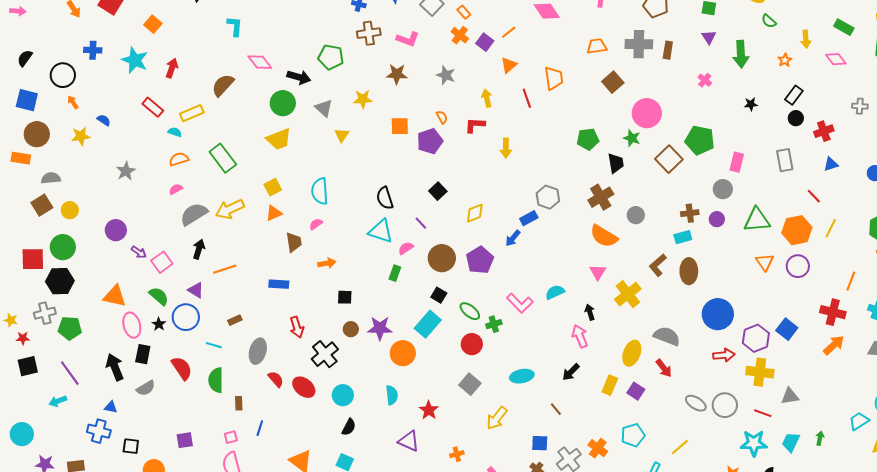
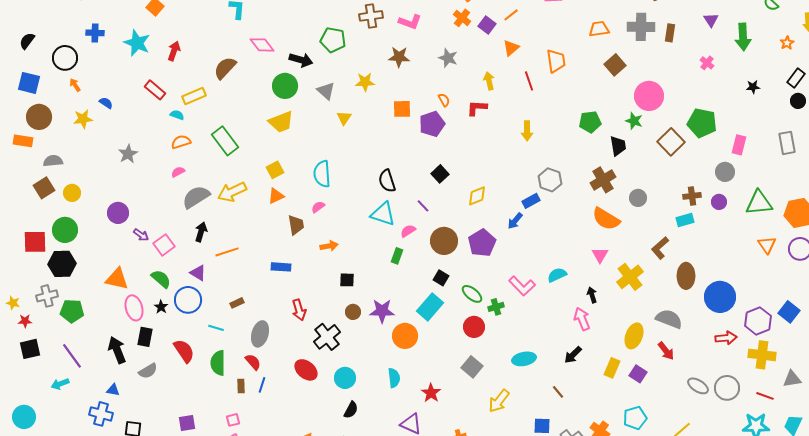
yellow arrow: (506, 148) -> (527, 131), moved
brown ellipse: (689, 271) -> (686, 276), moved
red semicircle: (276, 379) -> (253, 362), moved
blue line: (260, 428) -> (262, 385), moved

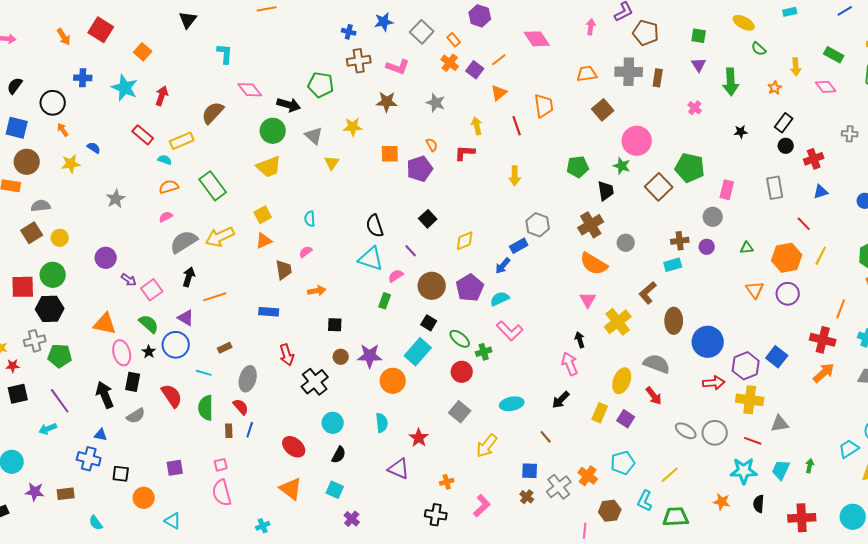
cyan semicircle: (322, 174) -> (310, 219), size x0.6
green triangle: (759, 203) -> (747, 248), size x0.5
cyan semicircle: (557, 275) -> (500, 299), moved
red ellipse: (306, 370) -> (294, 447), moved

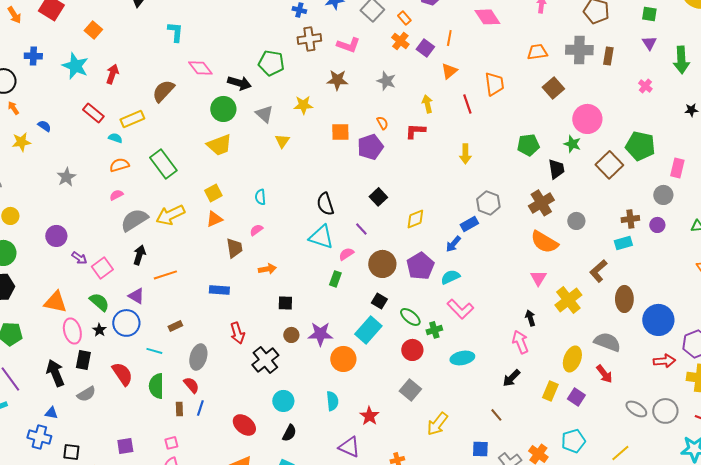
orange line: (499, 60) -> (449, 38), turned -42
cyan ellipse: (512, 404) -> (462, 358), moved

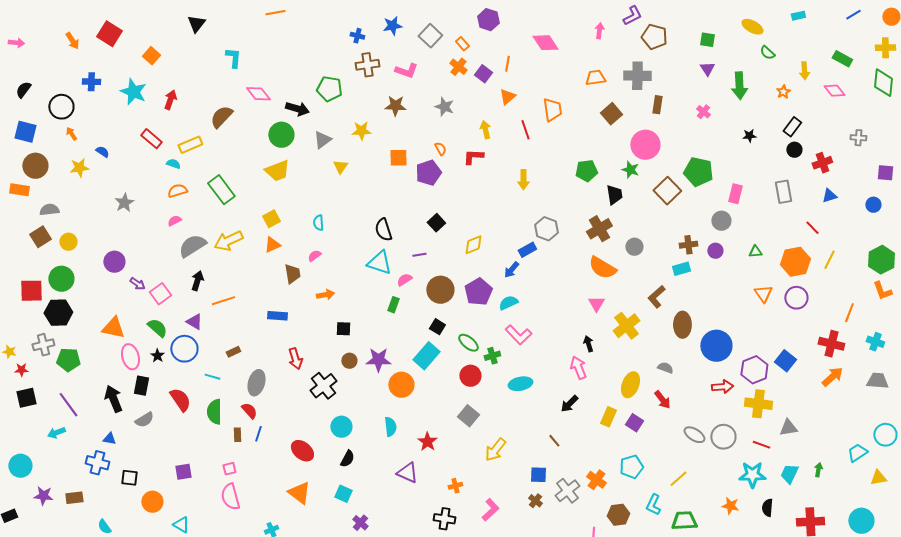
brown rectangle: (608, 56) -> (657, 105), moved
gray triangle: (264, 114) -> (322, 140), turned 42
purple line: (361, 229) -> (419, 255), turned -56
gray semicircle: (607, 342) -> (665, 368), size x0.6

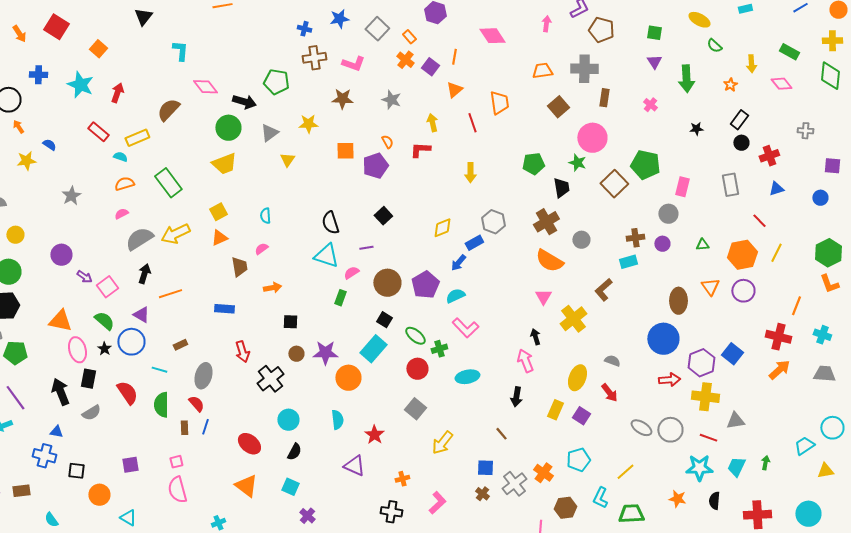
yellow diamond: (473, 245) -> (442, 228), moved
brown ellipse: (682, 325) -> (678, 301), moved
black arrow: (569, 404) -> (516, 397), turned -36

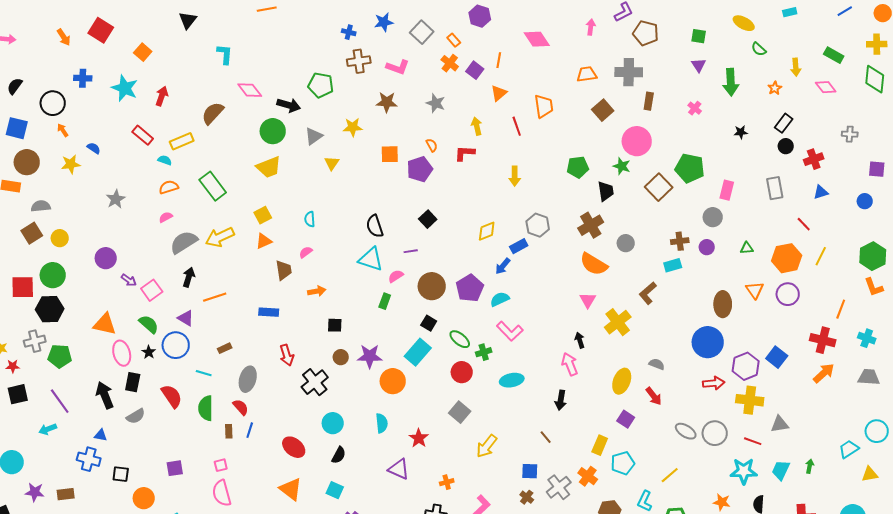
yellow rectangle: (555, 410) -> (600, 445), moved

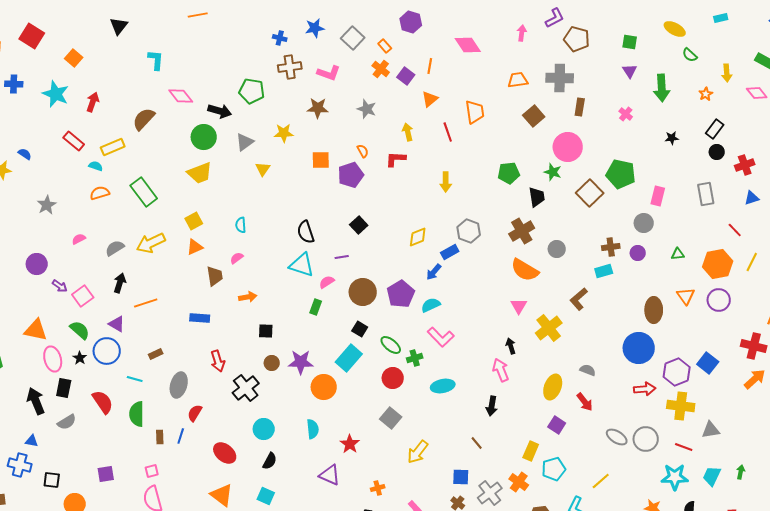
pink semicircle: (166, 217) -> (79, 239), moved
gray semicircle: (184, 242) -> (115, 248), size x0.7
red semicircle: (241, 407) -> (195, 413), moved, turned -108

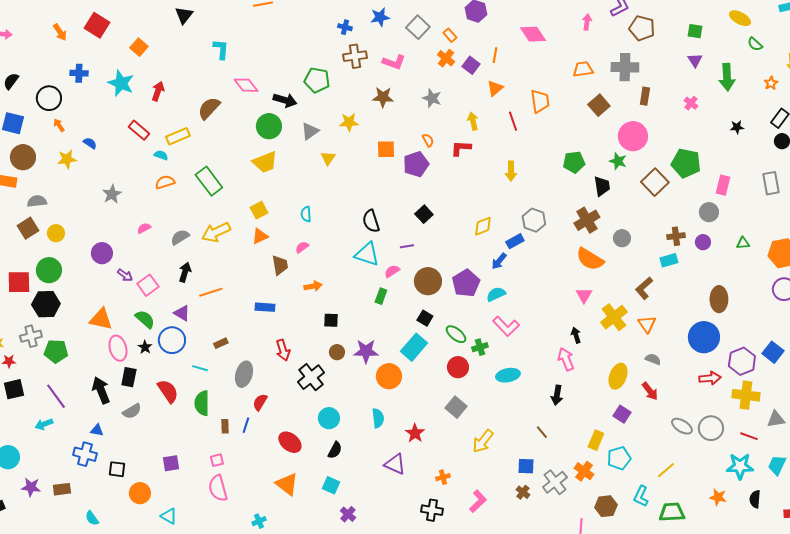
orange triangle: (686, 296) -> (647, 324), moved

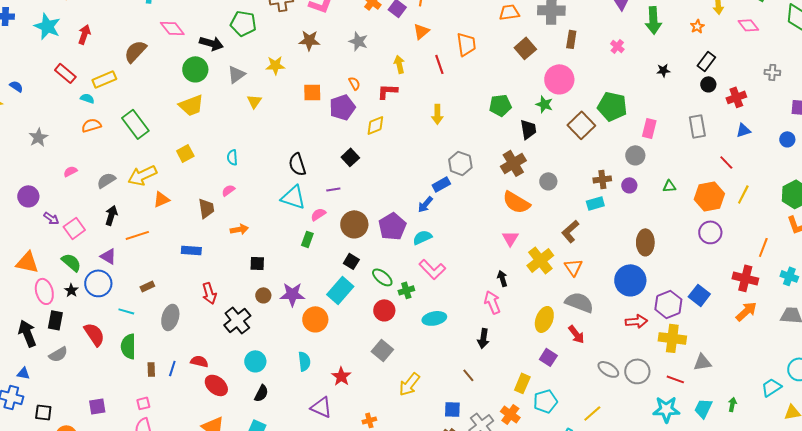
yellow diamond: (483, 226) -> (375, 125), moved
orange triangle: (260, 236) -> (161, 199), moved
gray semicircle: (653, 359) -> (579, 302), size x1.8
red semicircle: (260, 402) -> (199, 361), moved, turned 72

